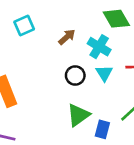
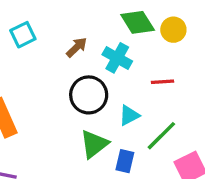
cyan triangle: (104, 73) -> (129, 115), moved, turned 36
black circle: (75, 75) -> (89, 95), size x1.5

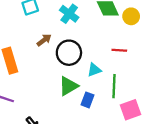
brown arrow: (77, 47) -> (44, 40), moved
cyan cross: (117, 58) -> (69, 14), moved
green line: (161, 136) -> (114, 86), turned -50

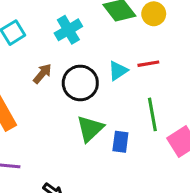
cyan cross: (69, 14) -> (68, 30), turned 36
cyan triangle: (94, 70) -> (118, 71), moved

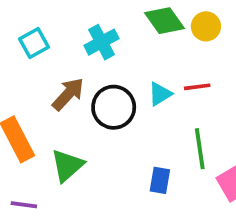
brown arrow: (42, 74) -> (68, 94), size x1.4
green triangle: (90, 129) -> (67, 165), moved

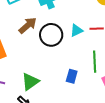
green triangle: (67, 165) -> (30, 82), moved

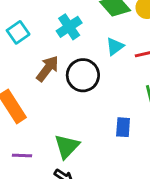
cyan triangle: (76, 30) -> (115, 46), moved

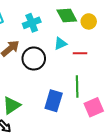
blue rectangle: (123, 127) -> (54, 101), size x1.5

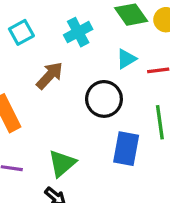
black circle: (34, 59) -> (104, 99), moved

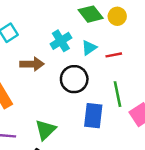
cyan cross: (78, 32) -> (61, 41), moved
brown arrow: (50, 76) -> (32, 64), turned 50

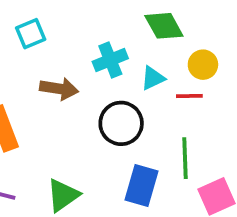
yellow circle: (117, 16) -> (203, 65), moved

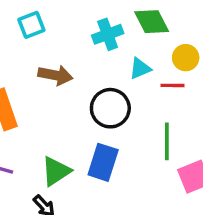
cyan cross: (110, 60) -> (108, 34), moved
blue rectangle: (141, 185) -> (103, 162), moved

